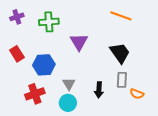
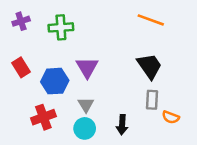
purple triangle: (79, 42) -> (87, 67), moved
black arrow: (99, 90) -> (122, 125), moved

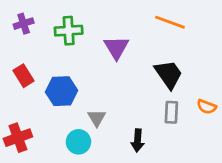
purple triangle: (87, 67) -> (116, 48), moved
red cross: (43, 117) -> (18, 138), moved
orange semicircle: (171, 117) -> (207, 107), moved
cyan circle: (85, 128) -> (78, 142), moved

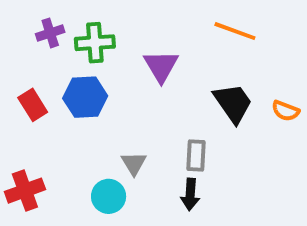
purple cross: (24, 24) -> (50, 33), moved
blue hexagon: (62, 91) -> (85, 97), moved
orange semicircle: (207, 107) -> (286, 111), moved
gray rectangle: (171, 112) -> (196, 156), moved

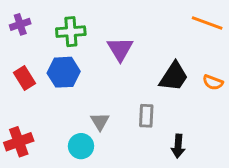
orange line: (235, 31) -> (207, 23), moved
purple cross: (50, 33) -> (20, 24), moved
black trapezoid: (233, 103) -> (174, 77), turned 68
black arrow: (190, 194) -> (178, 146), moved

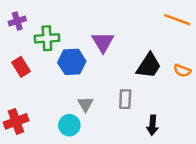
green cross: (71, 32) -> (47, 38), moved
blue hexagon: (64, 72) -> (72, 62), moved

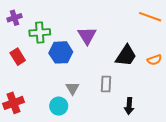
orange semicircle: (182, 71) -> (154, 60), turned -40

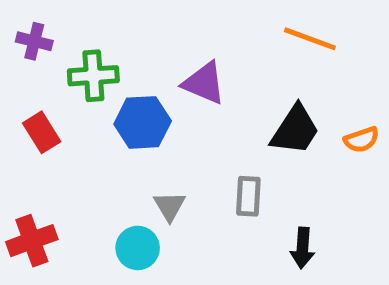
orange line: (150, 17) -> (310, 39), moved
purple cross: (15, 18) -> (34, 41), turned 32
purple triangle: (87, 36) -> (204, 83), turned -36

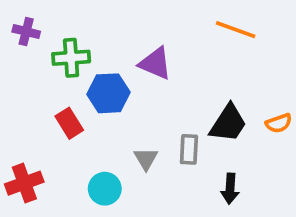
black trapezoid: (295, 130) -> (228, 123), moved
red rectangle: (42, 132) -> (69, 123), moved
orange semicircle: (362, 140) -> (279, 123), moved
gray triangle: (170, 206) -> (146, 159), moved

